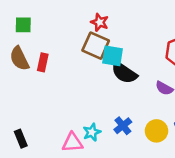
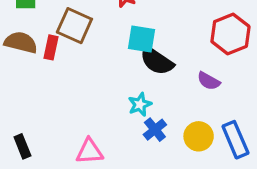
brown square: (96, 46) -> (74, 26), moved
brown semicircle: (19, 58) -> (21, 42), turned 130
cyan star: (92, 132) -> (140, 104), moved

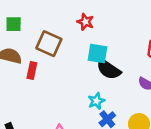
red rectangle: (51, 47) -> (32, 70), moved

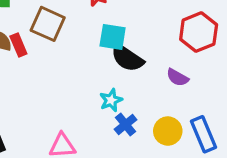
red rectangle: (32, 70) -> (18, 45), moved, turned -35

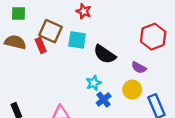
cyan square: (113, 37) -> (77, 40), moved
red rectangle: (18, 45) -> (41, 45), moved
yellow circle: (168, 131) -> (132, 90), moved

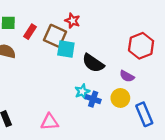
brown square: (51, 31) -> (55, 36), moved
red rectangle: (41, 45) -> (30, 32), moved, turned 56
blue cross: (104, 100) -> (93, 99), moved, turned -32

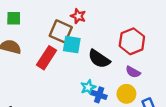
red rectangle: (30, 32) -> (47, 58), moved, size x1.5
red hexagon: (141, 46) -> (132, 41), moved

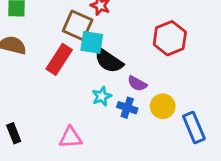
black semicircle: (99, 59) -> (109, 61), moved
purple semicircle: (133, 72) -> (137, 84), moved
cyan star: (88, 87) -> (102, 96), moved

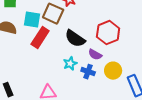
red hexagon: (170, 38) -> (108, 33), moved
cyan square: (92, 42) -> (32, 20), moved

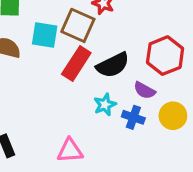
red rectangle: (40, 38) -> (76, 63), moved
black semicircle: (75, 39) -> (113, 65), turned -60

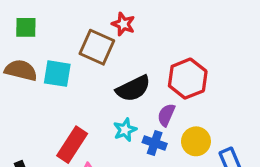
cyan square: (45, 35) -> (57, 74), moved
red rectangle: (76, 63) -> (72, 145), moved
purple semicircle: (144, 90) -> (166, 115), turned 85

